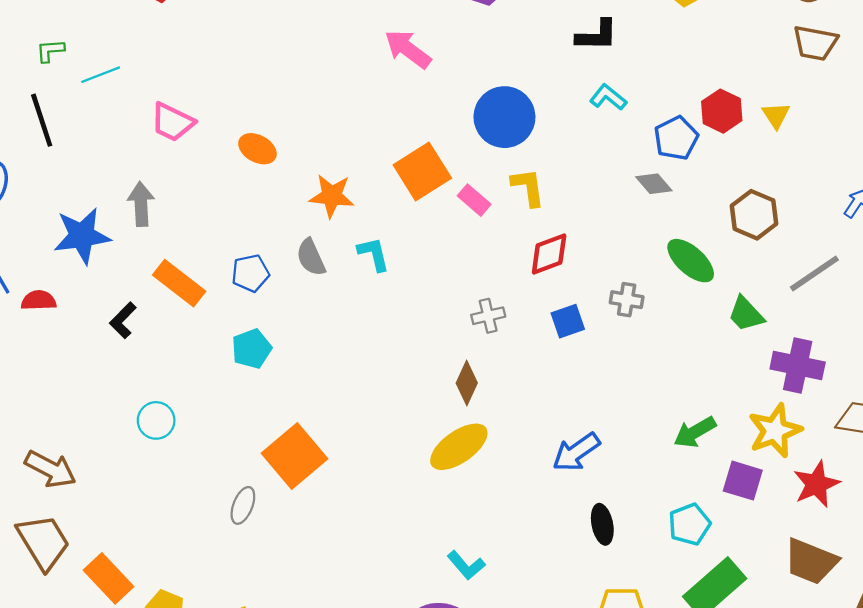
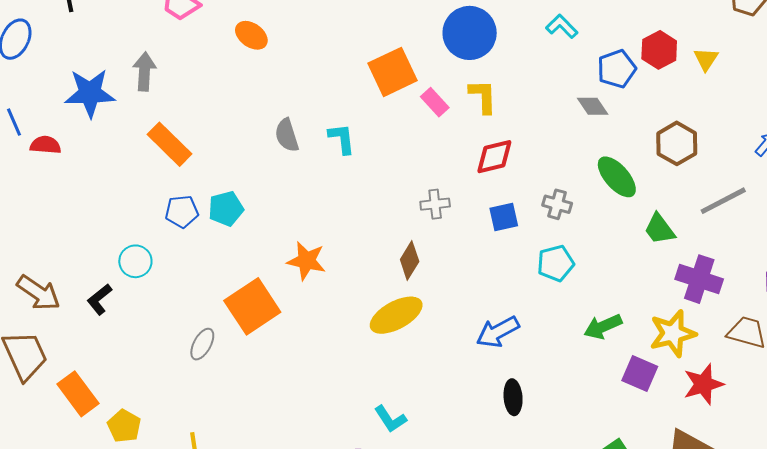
orange star: (332, 196) -> (307, 261), moved
blue pentagon: (250, 273) -> (182, 211), moved
black L-shape: (123, 320) -> (99, 299), moved
cyan pentagon: (689, 524) -> (556, 263), moved

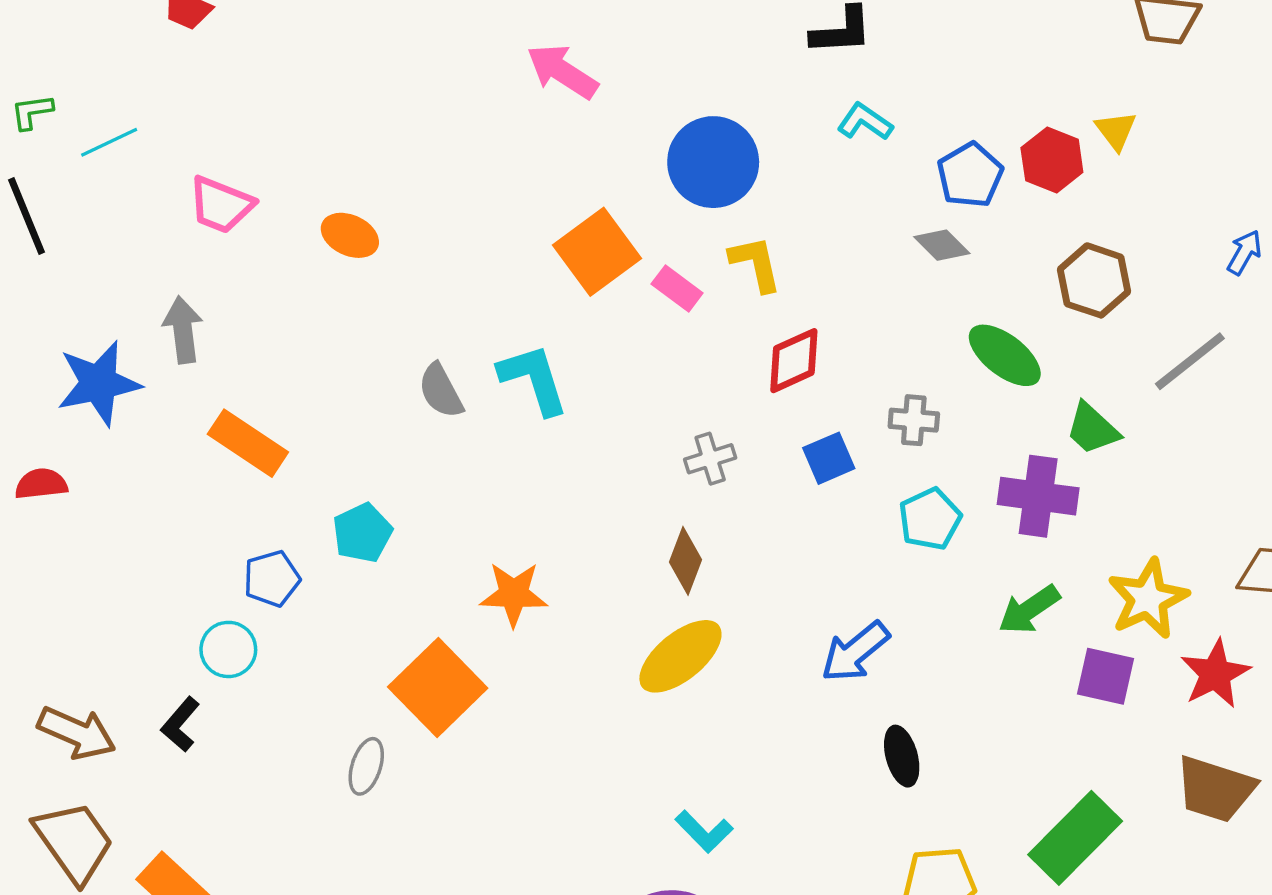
red hexagon: (659, 50) -> (1052, 160), moved
cyan L-shape: (342, 139) -> (534, 379), size x1.4
blue pentagon: (182, 211) -> (272, 579), moved
purple cross: (699, 279) -> (1038, 496), moved

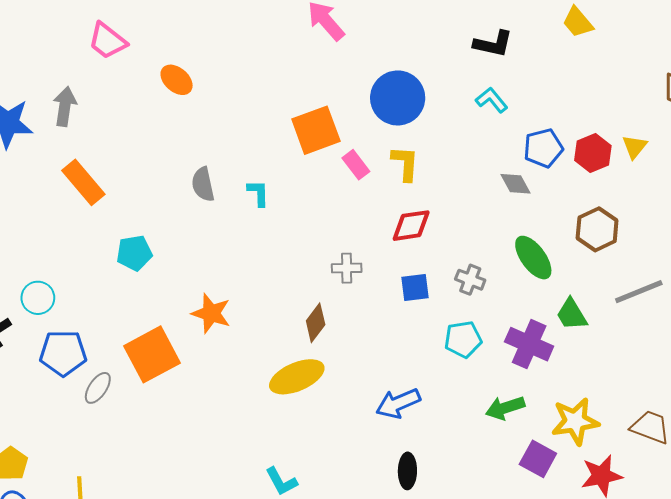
cyan L-shape: (534, 379) -> (258, 193), size x0.6
blue pentagon: (272, 579) -> (63, 353), moved, size x1.4

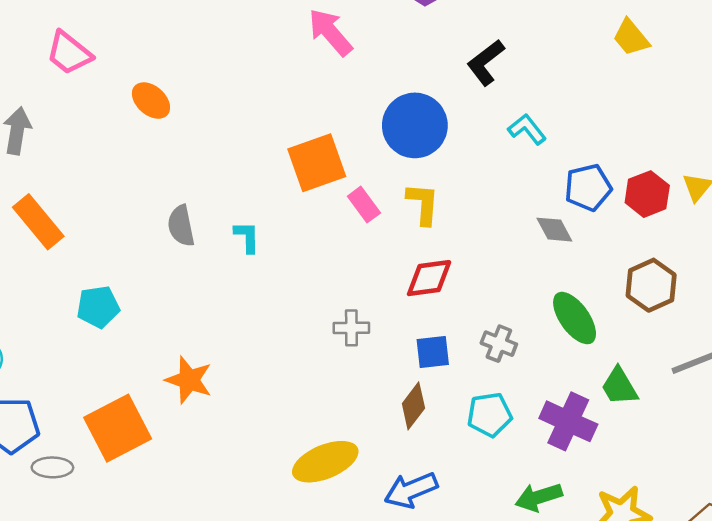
black L-shape: (493, 44) -> (486, 62), moved, turned 129
brown diamond: (316, 323) -> (413, 406), moved
yellow ellipse: (297, 377) -> (325, 462), moved
gray ellipse: (98, 388) -> (52, 467), turned 56

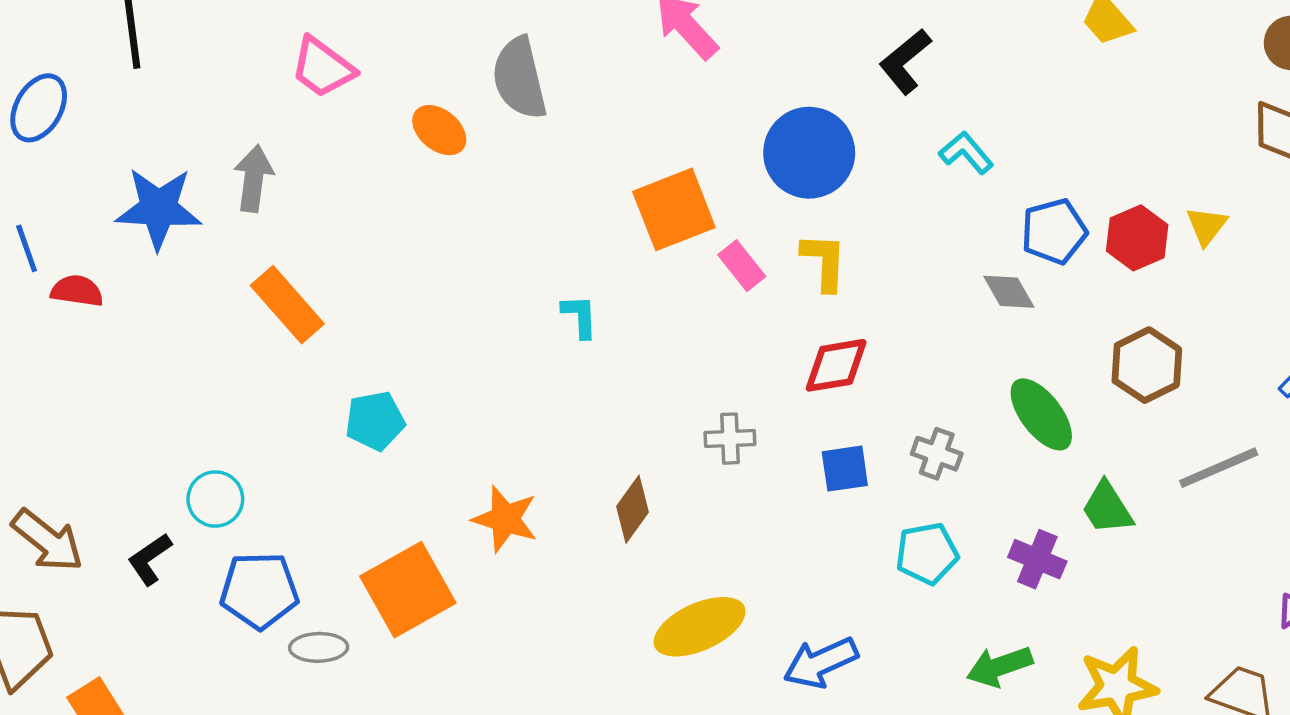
gray semicircle: (181, 226) -> (519, 78), moved, size x1.4
brown diamond: (413, 406) -> (633, 509), moved
purple cross: (568, 421) -> (1037, 559), size x0.7

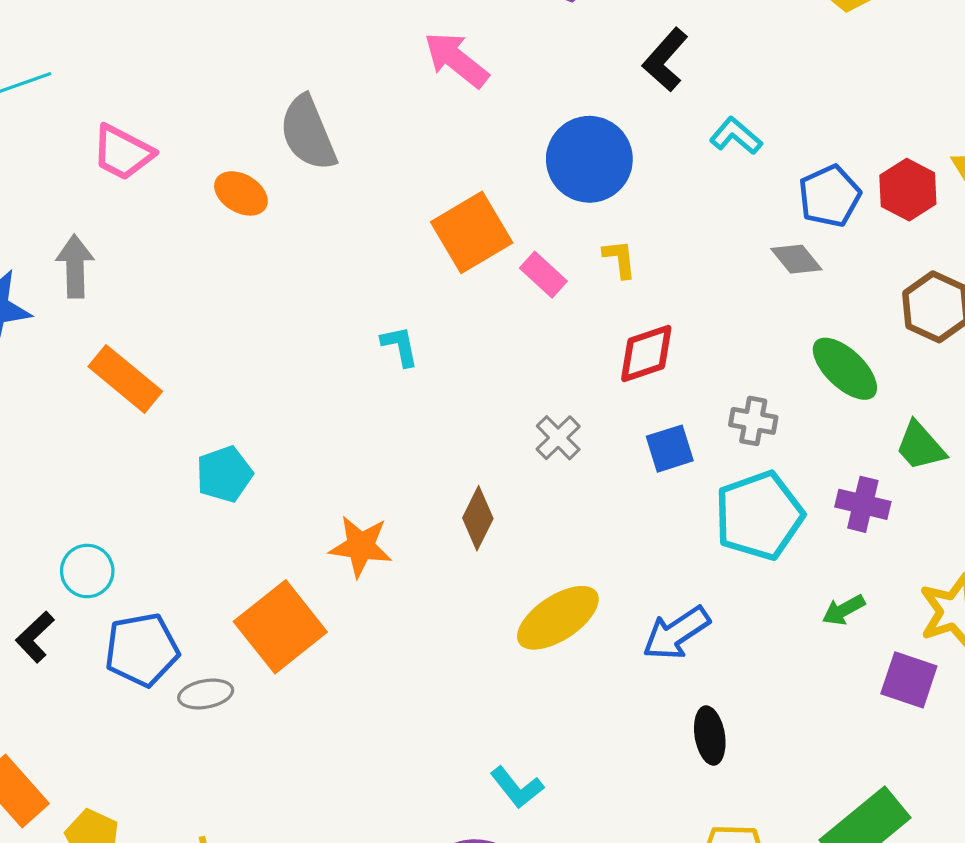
yellow L-shape: (824, 262) -> (620, 259), size x0.7
gray cross: (730, 439) -> (558, 438), turned -33
cyan pentagon: (927, 553) -> (759, 515), size x1.5
green arrow: (999, 666) -> (844, 610), size x0.7

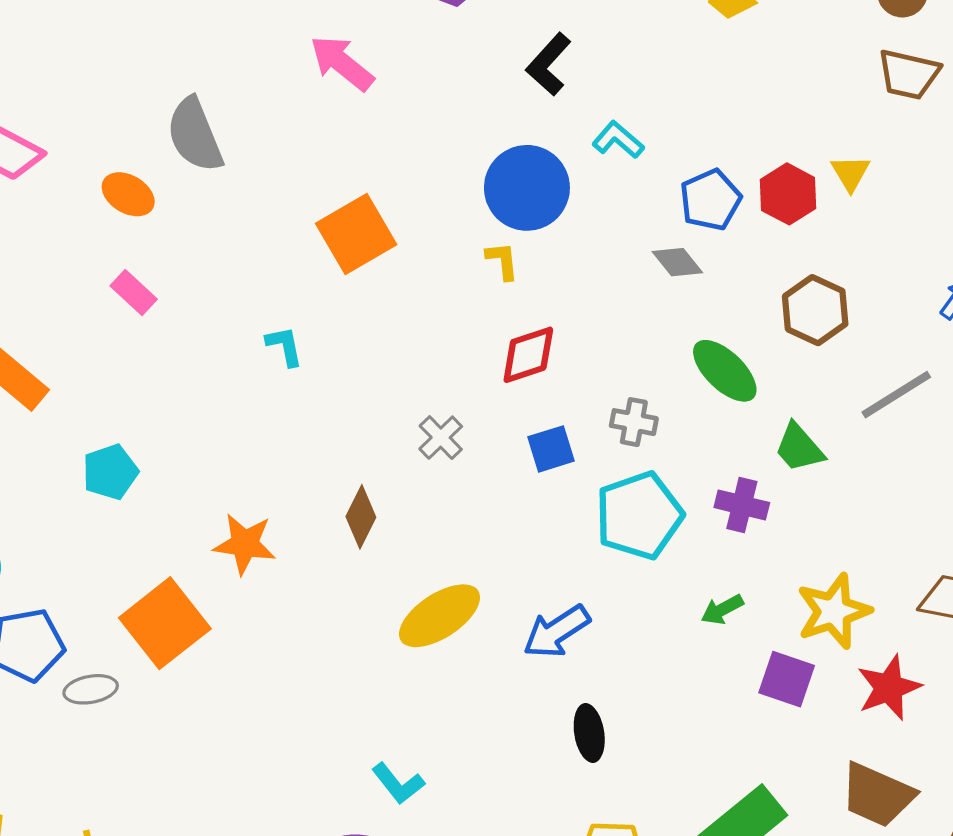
blue circle: (589, 159) -> (527, 188), moved
pink rectangle: (543, 275) -> (134, 293), moved

